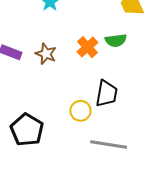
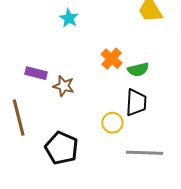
green semicircle: (116, 40) -> (138, 70), moved
brown star: (46, 54) -> (64, 86), moved

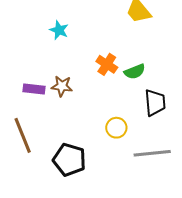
brown star: (64, 86) -> (62, 86), moved
black trapezoid: (136, 102) -> (155, 103), moved

